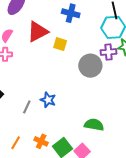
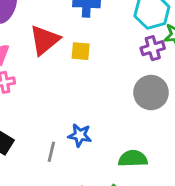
gray circle: (90, 66) -> (151, 93), moved
green semicircle: (94, 125) -> (133, 159), moved

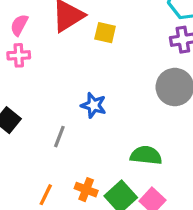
blue star: (80, 135) -> (94, 105), moved

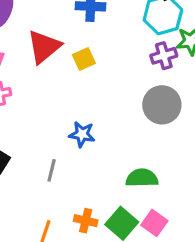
yellow square: (105, 33) -> (84, 59), turned -30

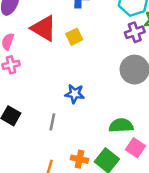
red triangle: (44, 47) -> (44, 28), turned -48
pink square: (154, 223) -> (136, 148), moved

